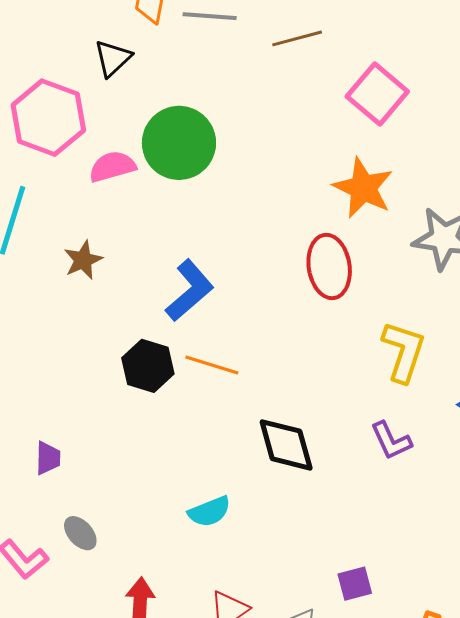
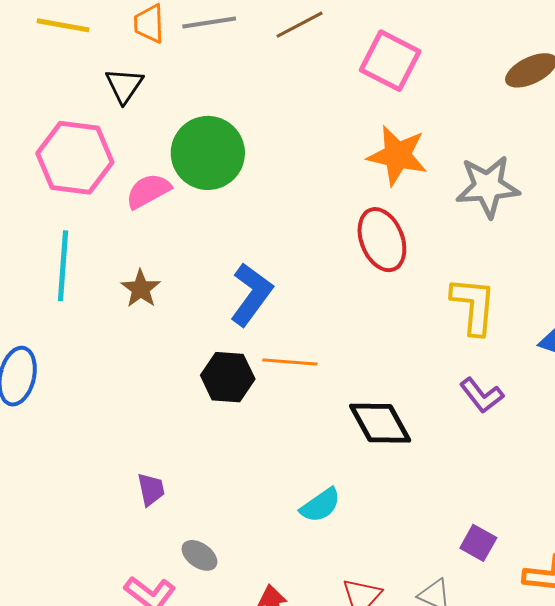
purple square: (355, 584) -> (478, 543), turned -33

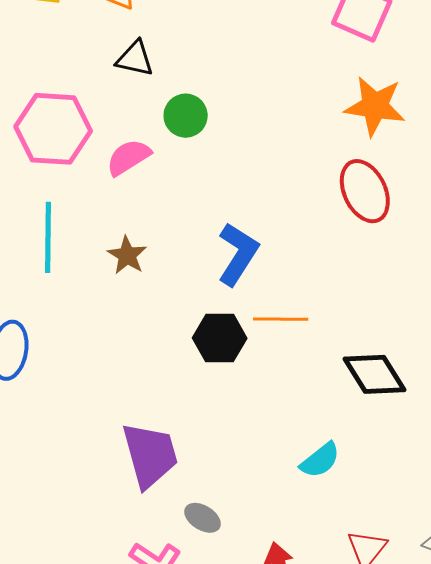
black triangle: (124, 85) -> (135, 59), moved, turned -48
green circle: (208, 153) -> (186, 116), size x0.6
purple trapezoid: (151, 489) -> (150, 455), size x2.0

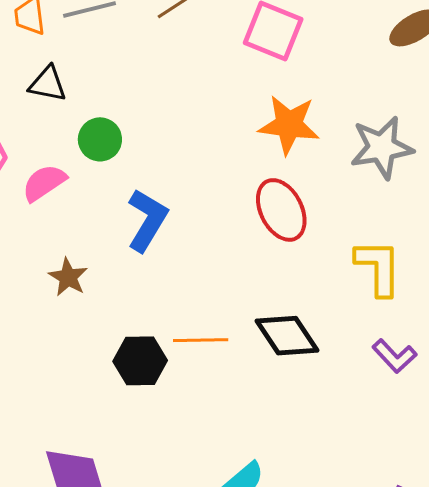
blue L-shape: (238, 254) -> (147, 220), moved
brown star: (127, 255) -> (68, 277), moved
black diamond: (374, 374) -> (287, 336), moved

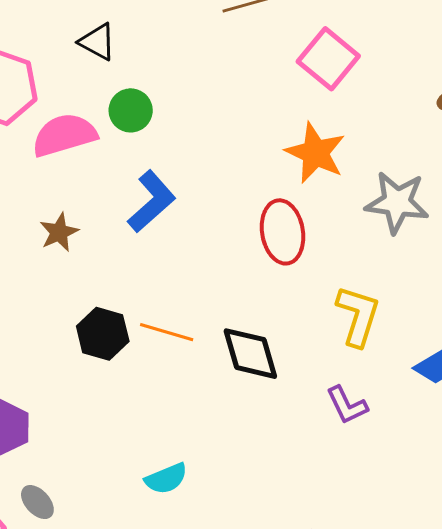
pink semicircle: (44, 183) -> (64, 135), size x1.4

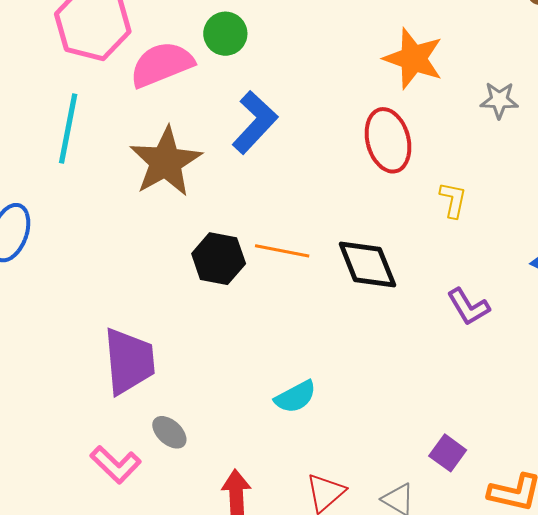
gray star: (397, 202) -> (499, 100), size x0.6
brown star: (59, 232) -> (166, 162), size x1.8
yellow L-shape: (358, 316) -> (453, 200), moved, size x0.6

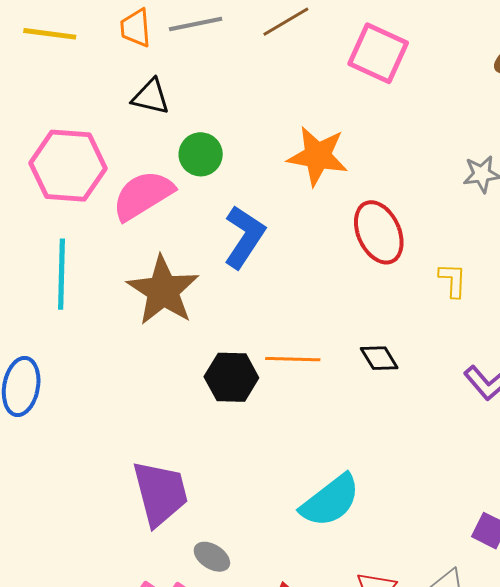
orange star: (413, 59) -> (318, 156), moved
black diamond: (367, 264) -> (379, 358), size x0.6
cyan semicircle: (295, 397) -> (330, 501), size x1.5

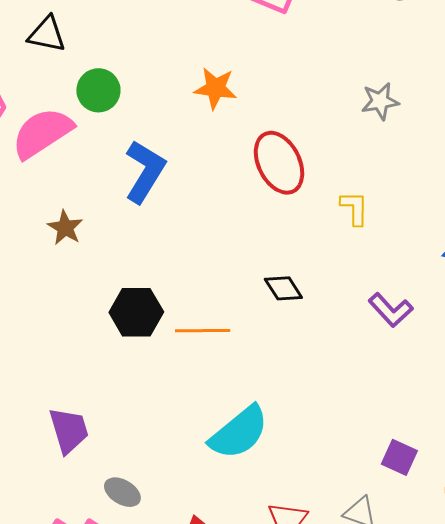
orange star: (318, 156) -> (215, 88), size x0.7
brown star: (163, 291) -> (65, 228), size x0.5
orange line: (293, 359) -> (203, 331), moved
purple trapezoid: (160, 493) -> (69, 430), size x0.7

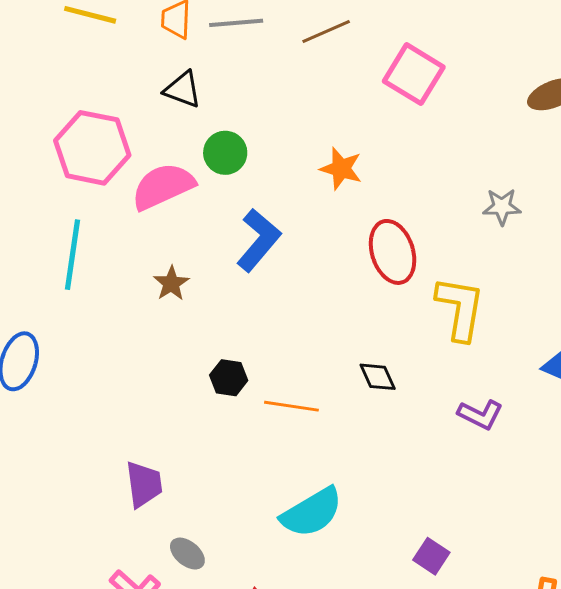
yellow L-shape: (354, 208) -> (460, 308), size x1.8
purple L-shape: (391, 310) -> (480, 415), turned -30
black hexagon: (136, 312) -> (229, 378), size x0.7
purple square: (399, 457) -> (431, 556), moved

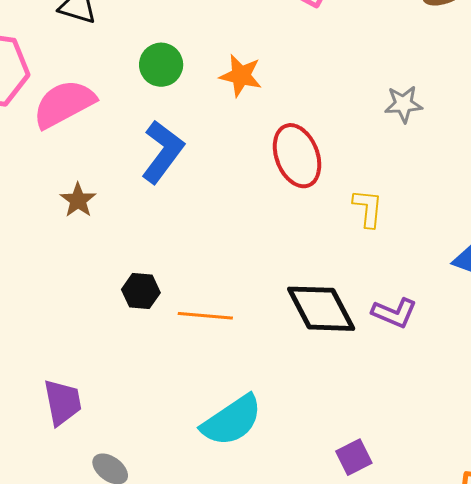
green circle: (225, 153) -> (161, 65), moved
yellow L-shape: (460, 308) -> (368, 208), size x0.6
black diamond: (378, 377) -> (321, 309), moved, size x1.8
purple square: (431, 556) -> (354, 457), turned 33

